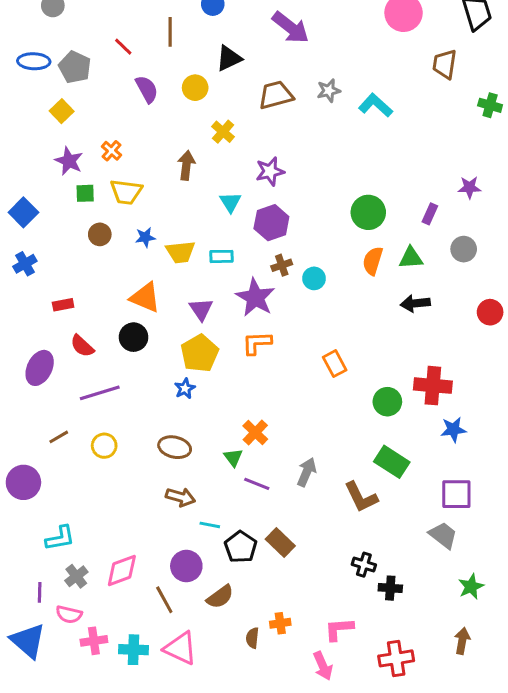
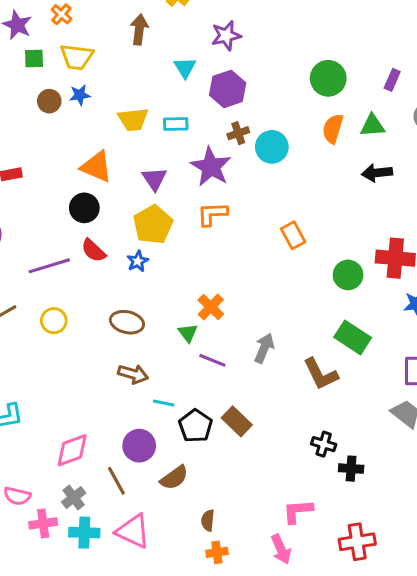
blue star: (145, 237) -> (80, 95), moved
cyan circle: (314, 278) -> (272, 147), size x1.4
red semicircle: (82, 346) -> (93, 251), moved
gray cross: (76, 576) -> (74, 497), moved
orange cross: (280, 623) -> (217, 552), moved

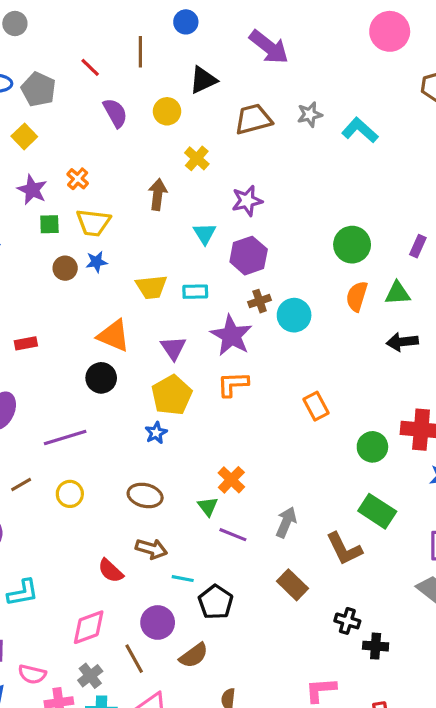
red semicircle: (93, 251) -> (111, 571), moved
brown rectangle: (237, 421) -> (292, 585), moved

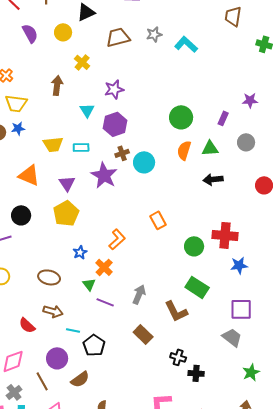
black circle: (101, 378) -> (21, 215), moved
orange L-shape: (233, 384) -> (117, 239), moved, turned 140
blue star: (156, 433) -> (80, 252), moved

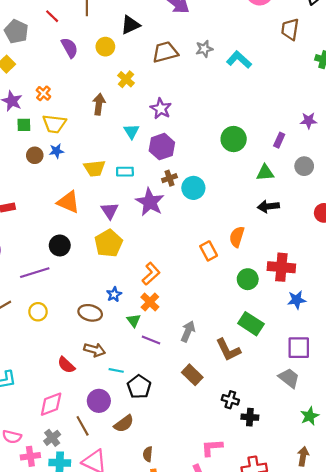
purple star: (114, 89) -> (161, 109), turned -30
orange semicircle: (184, 150) -> (237, 237), moved
orange L-shape: (117, 239) -> (151, 274), moved
blue star: (80, 252) -> (114, 294), moved

